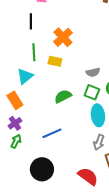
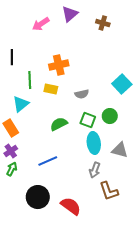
black line: (31, 21) -> (12, 57), moved
orange cross: (63, 37) -> (59, 65), turned 30
gray semicircle: (93, 72) -> (82, 94), moved
red semicircle: (88, 176) -> (71, 206), moved

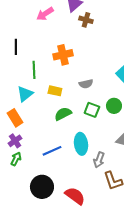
brown cross: (103, 23) -> (86, 20), moved
yellow rectangle: (51, 89) -> (55, 91), moved
cyan ellipse: (94, 143) -> (81, 144), moved

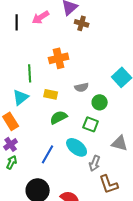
black line: (16, 47) -> (17, 22), moved
green circle: (114, 106) -> (100, 102), moved
green square: (92, 110) -> (91, 124), moved
cyan ellipse: (81, 144) -> (77, 147), turned -45
blue line: (52, 151) -> (48, 154), turned -36

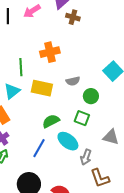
yellow rectangle: (51, 94) -> (42, 88), size x1.5
green semicircle: (59, 117) -> (51, 121), moved

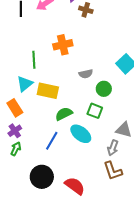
yellow rectangle: (42, 88) -> (48, 91), moved
gray arrow: (86, 157) -> (113, 148), moved

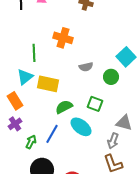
orange cross: (63, 45) -> (63, 38), turned 30
green circle: (104, 89) -> (111, 77), moved
green arrow: (16, 149) -> (31, 142), moved

